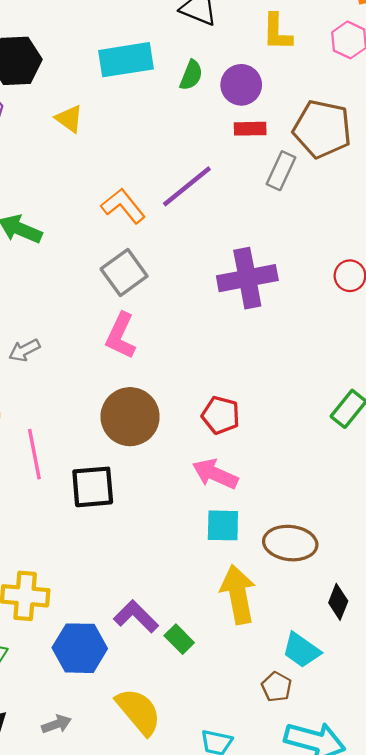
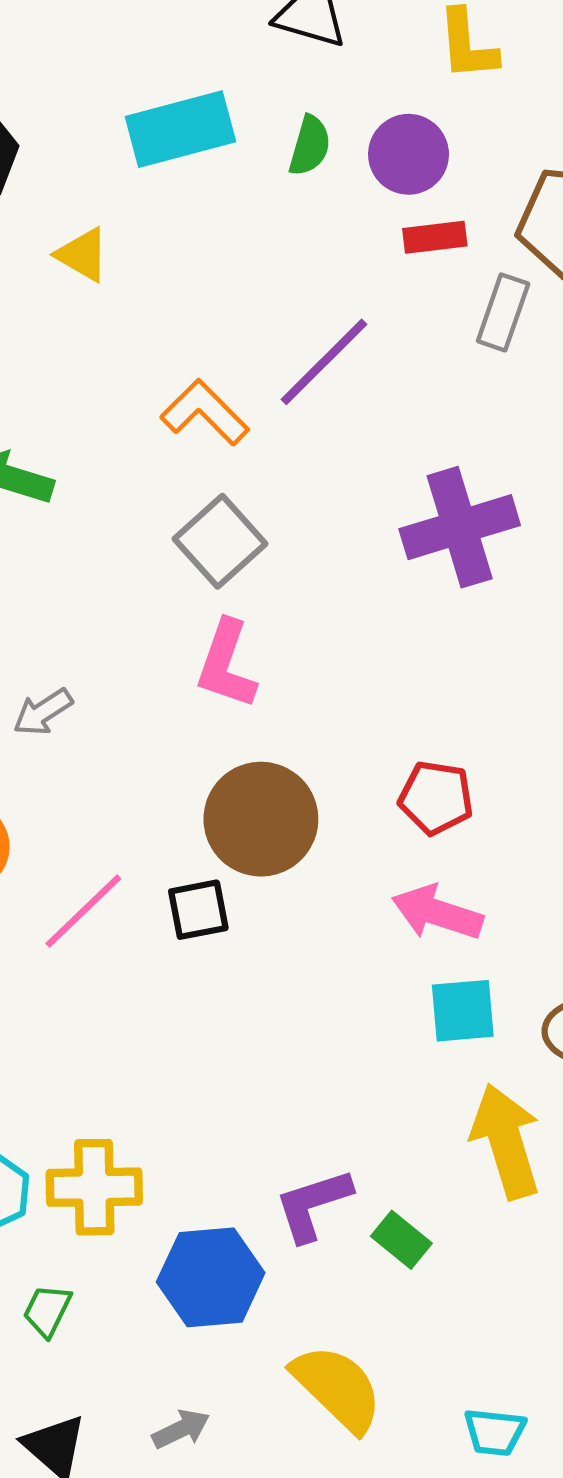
pink line: (34, 454) -> (83, 911), turned 63
black square: (93, 487) -> (198, 910), moved, size x0.7
purple L-shape: (136, 617) -> (313, 1205), turned -57

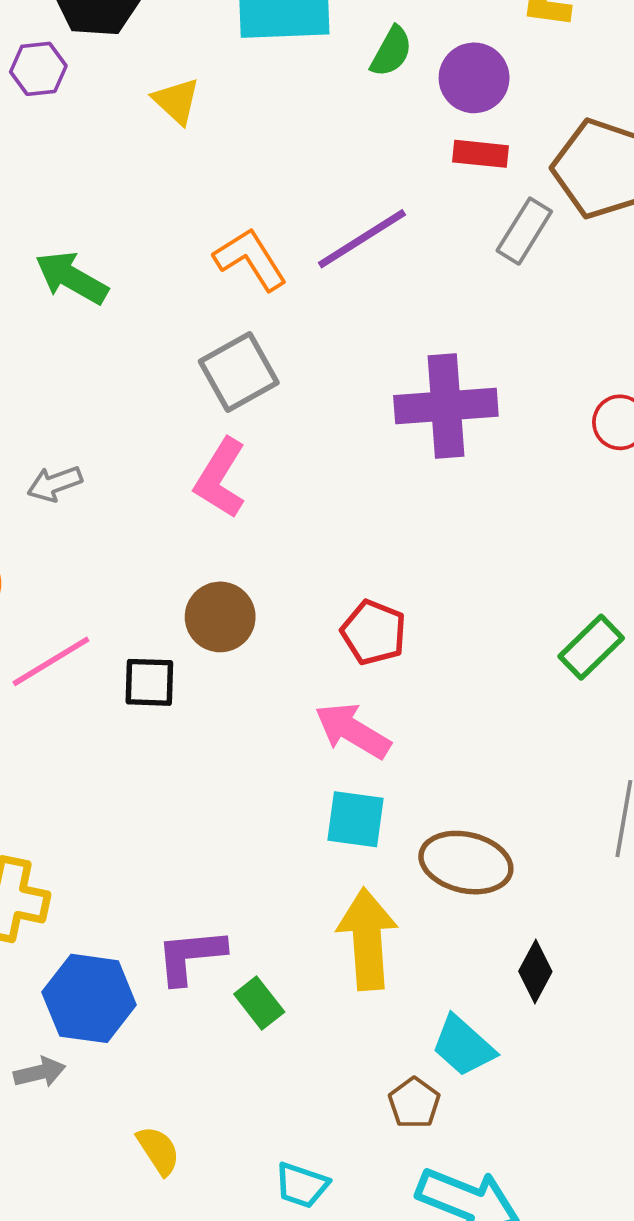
brown circle: (261, 819) -> (220, 617), size x0.7
yellow semicircle: (337, 1388) -> (158, 1150), moved, size x0.6
gray arrow: (181, 1429) -> (40, 1072), moved

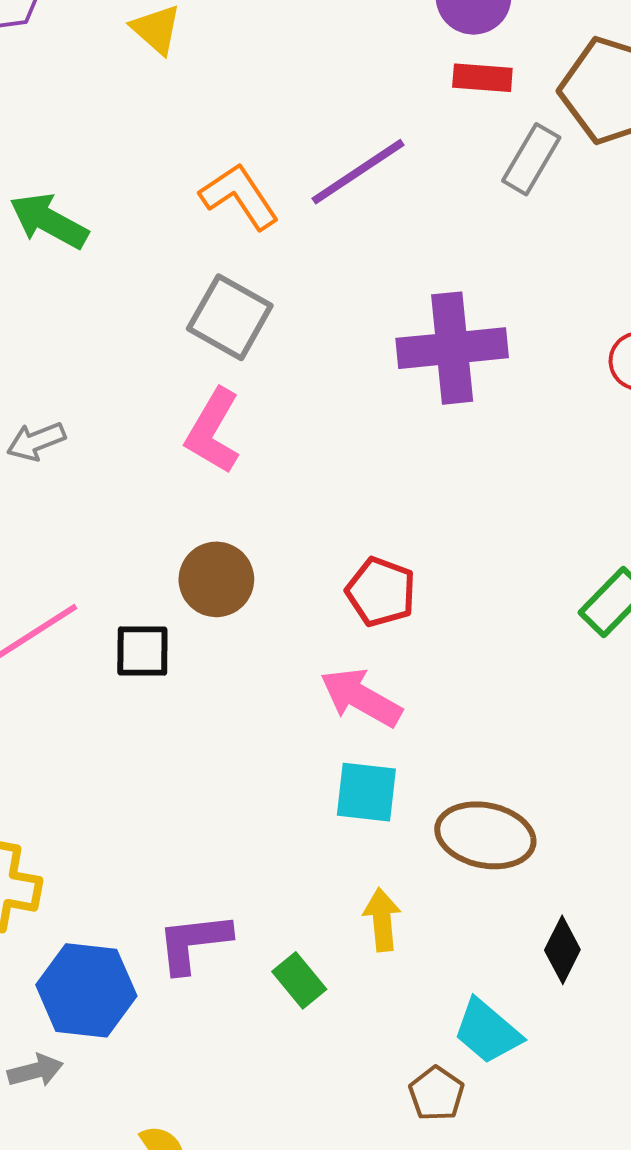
gray square: (239, 372) -> (230, 317), turned -30
yellow arrow: (367, 939) -> (382, 920), size x0.6
green rectangle: (259, 1003) -> (299, 980), moved

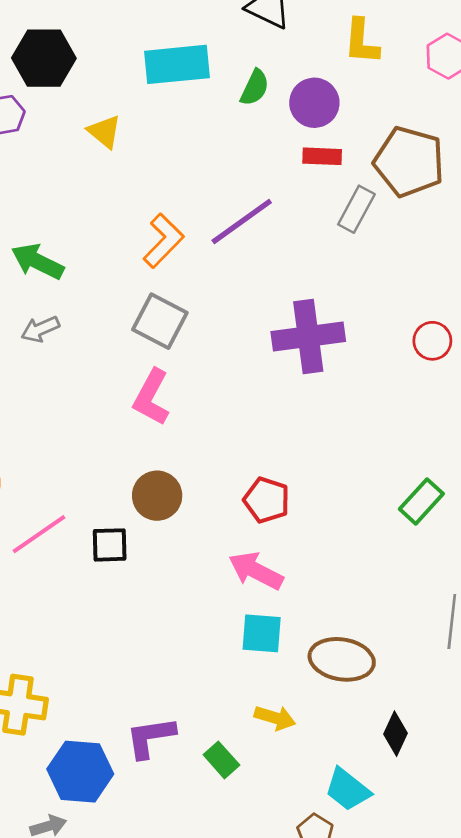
orange L-shape: (239, 196) -> (163, 241), turned 80
gray arrow: (36, 441) -> (40, 329), moved
yellow arrow: (382, 920) -> (275, 718), turned 114

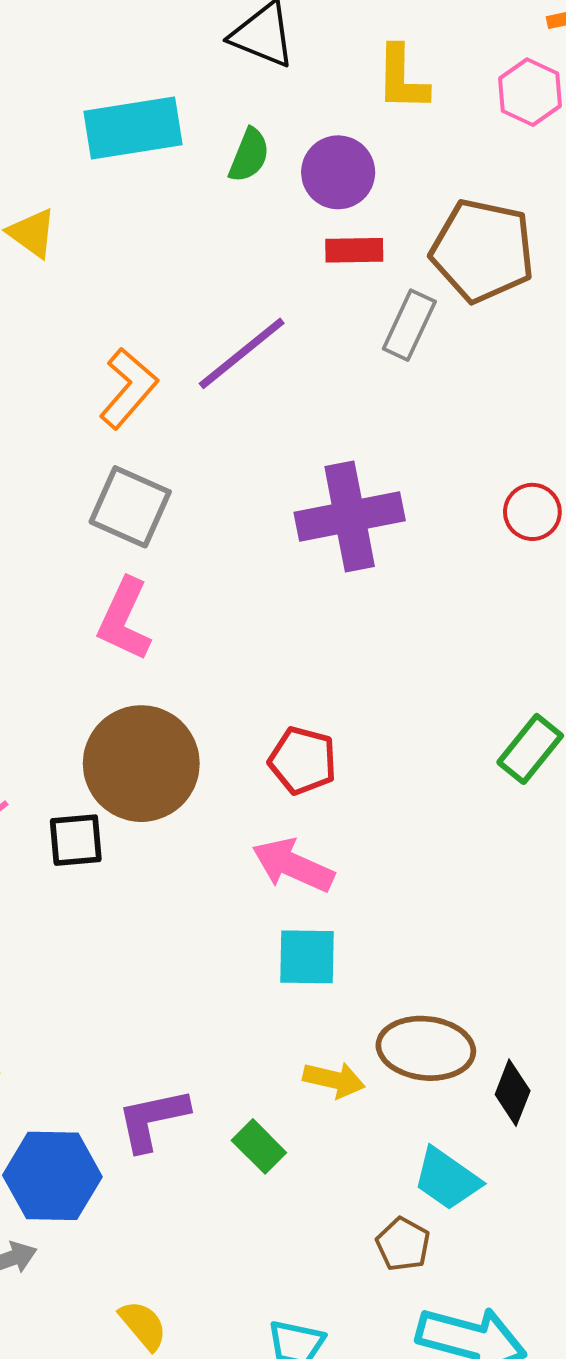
brown circle: (157, 496) -> (141, 764), size x1.6
brown ellipse: (342, 659) -> (426, 1048), moved

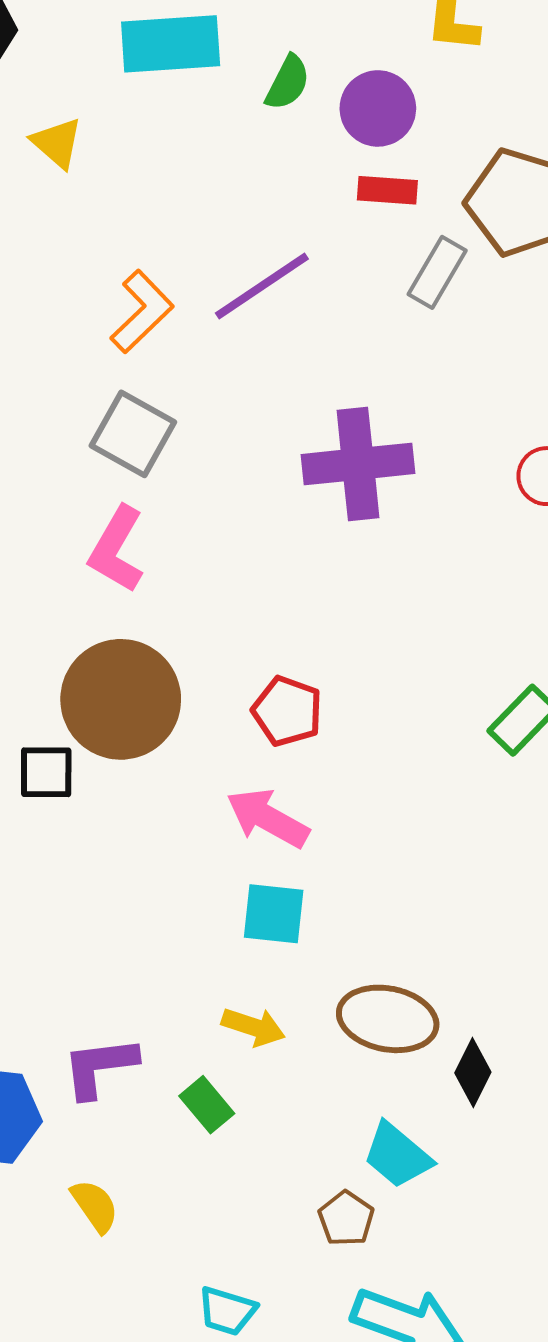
yellow arrow: (334, 1080) -> (253, 1027), moved
yellow semicircle: (143, 1325) -> (95, 1206), moved

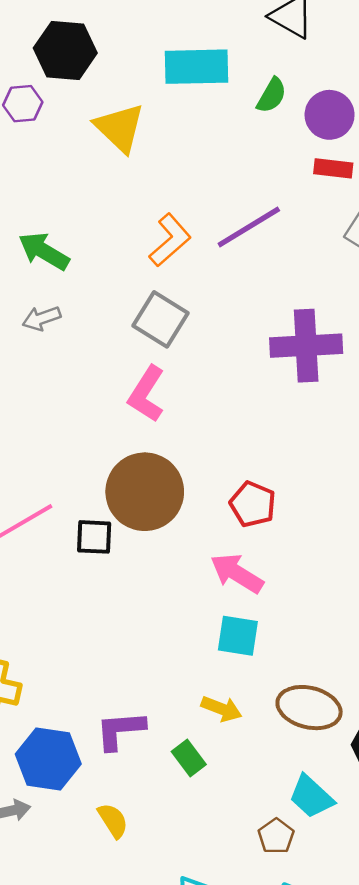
yellow triangle: (57, 143) -> (120, 128), size x1.5

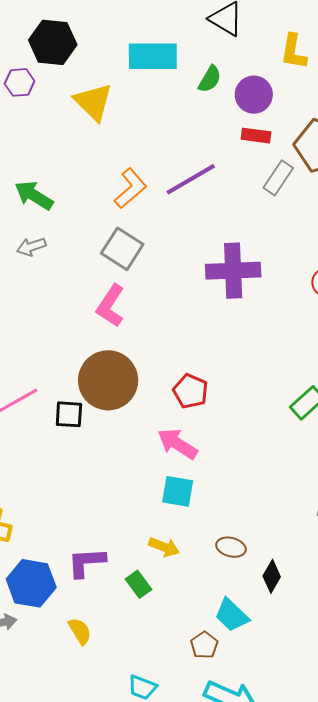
brown ellipse: (309, 708) -> (231, 547), size x0.6

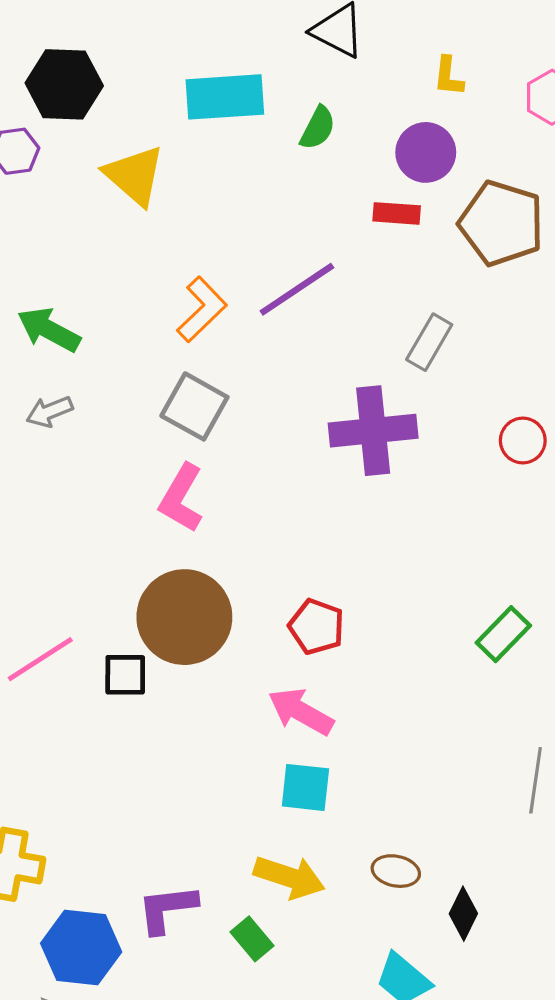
yellow L-shape: (293, 52) -> (448, 76), size x0.7
purple circle: (254, 95) -> (426, 152), moved
gray rectangle: (278, 178) -> (429, 342), moved
yellow arrow: (164, 547) -> (289, 877), size x1.4

